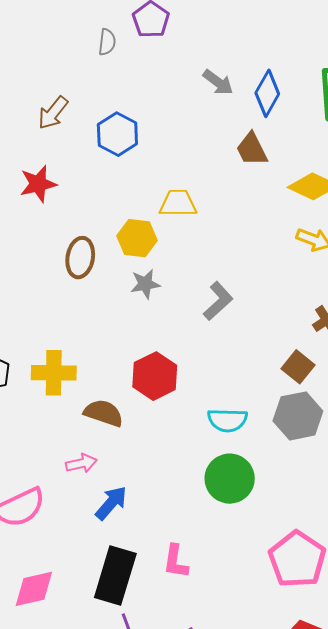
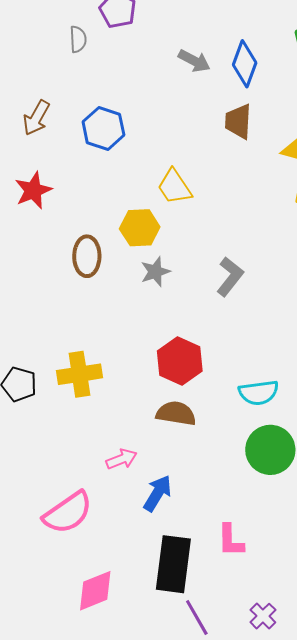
brown trapezoid: (252, 149) -> (238, 121), turned 39
yellow trapezoid: (178, 203) -> (174, 187), turned -114
brown semicircle: (104, 413) -> (176, 413), moved

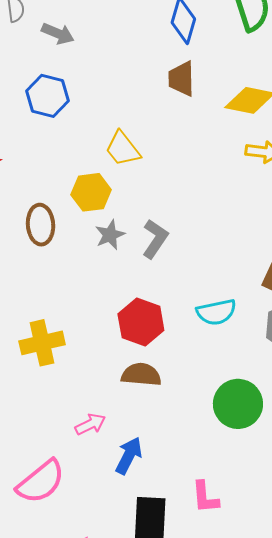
gray arrow: (194, 61) -> (58, 34), moved
gray L-shape: (230, 277) -> (155, 239), moved
cyan semicircle: (259, 393) -> (216, 312), moved

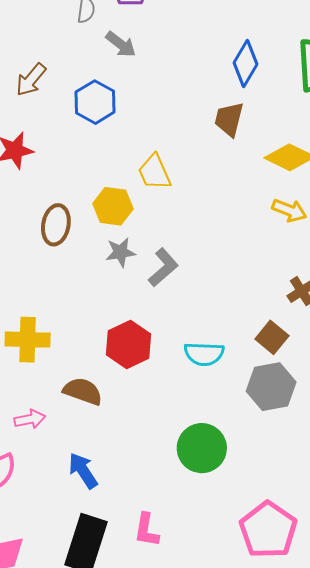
brown semicircle: (141, 375) -> (83, 391), moved
pink arrow: (90, 424) -> (30, 419), moved
blue arrow: (129, 456) -> (83, 471), turned -75

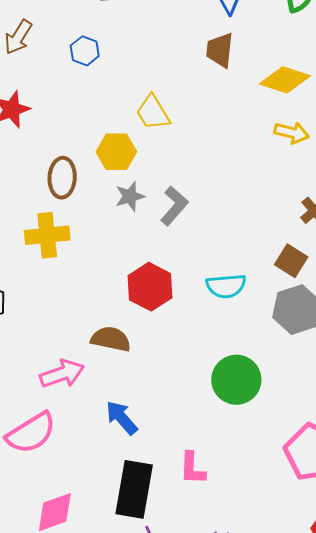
blue hexagon: (95, 102) -> (85, 51), size x0.7
yellow cross: (28, 340) -> (47, 235), moved
pink arrow: (30, 419) -> (62, 374), size x1.4

